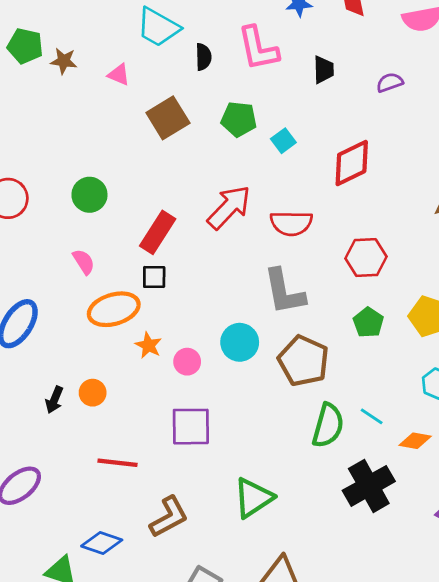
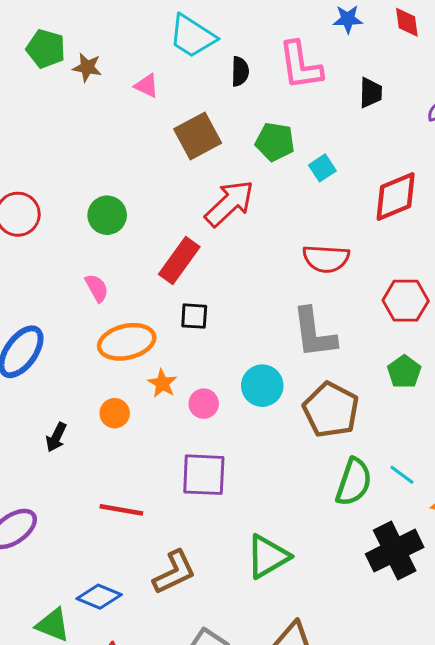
red arrow: (229, 207) -> (229, 203), moved
black square: (154, 277) -> (194, 316), moved
orange circle: (93, 393) -> (115, 413), moved

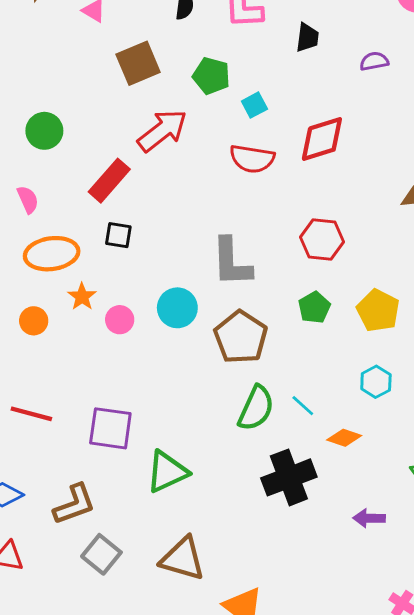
red semicircle: (326, 259) -> (252, 159), moved
purple square: (204, 475) -> (110, 428), moved
brown L-shape: (174, 572) -> (74, 504), moved

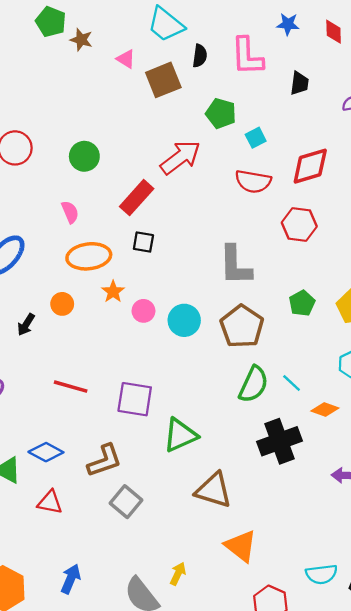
brown square: (138, 63) -> (163, 80), moved
red hexagon: (322, 240) -> (299, 225), moved
cyan circle: (177, 308) -> (184, 320), moved
orange circle: (34, 321) -> (62, 304), moved
brown triangle: (183, 559) -> (214, 490), moved

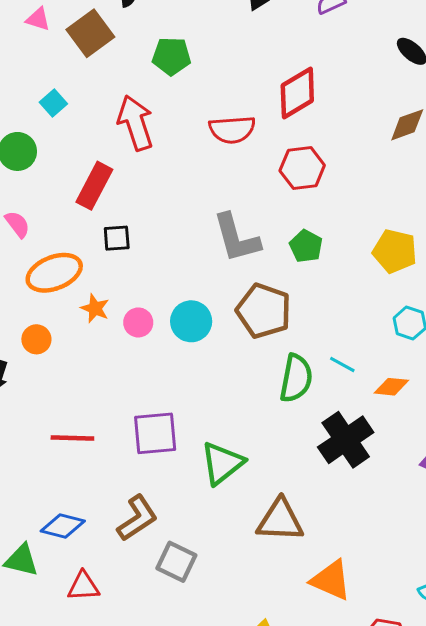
cyan square: (256, 138) -> (53, 103), moved
red arrow: (180, 157) -> (136, 123), turned -57
green pentagon: (302, 303) -> (306, 246), moved

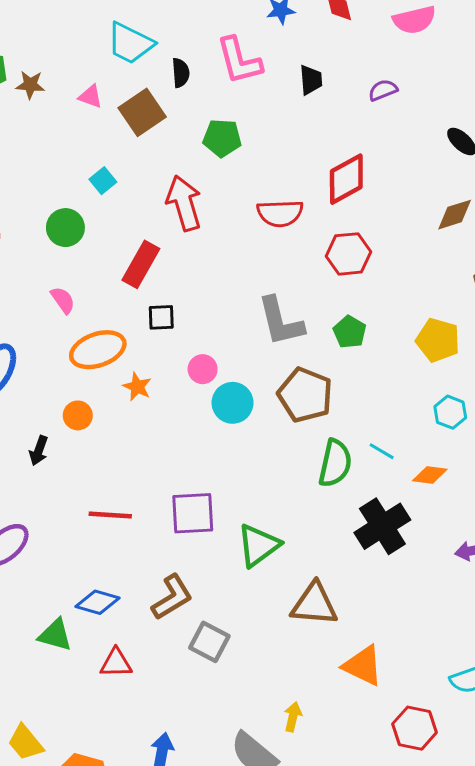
pink circle: (138, 322) -> (203, 369), moved

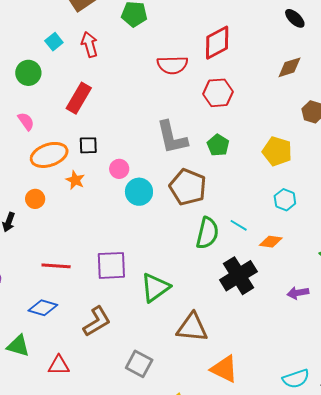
red arrow: (184, 203) -> (89, 44), moved, size x0.7
black square: (161, 317) -> (88, 145), moved
blue diamond: (98, 602) -> (43, 308), moved
gray square: (209, 642) -> (139, 364), moved

